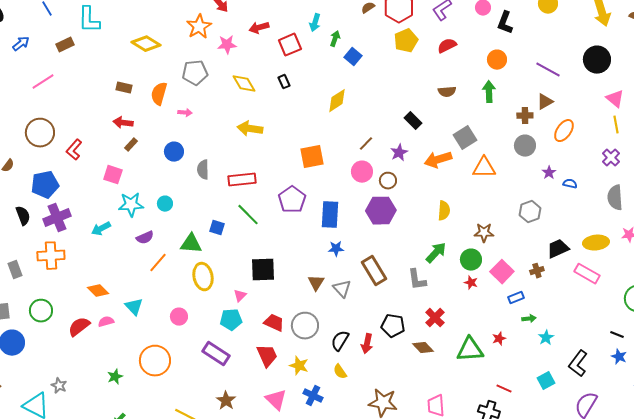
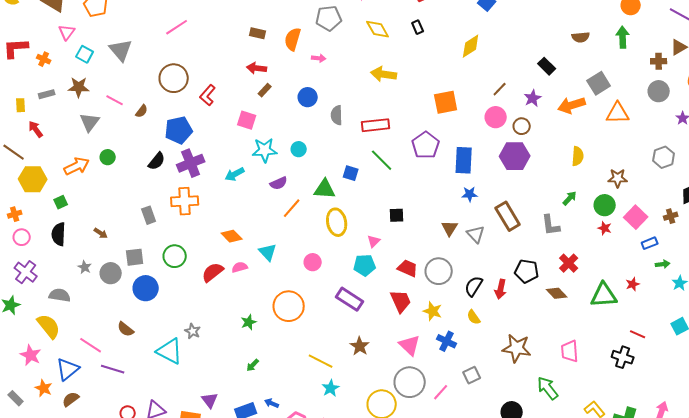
black semicircle: (23, 216) -> (157, 161), turned 60
green arrow: (436, 253) -> (570, 198), size x0.7
black square: (263, 270) -> (397, 215), size x0.6

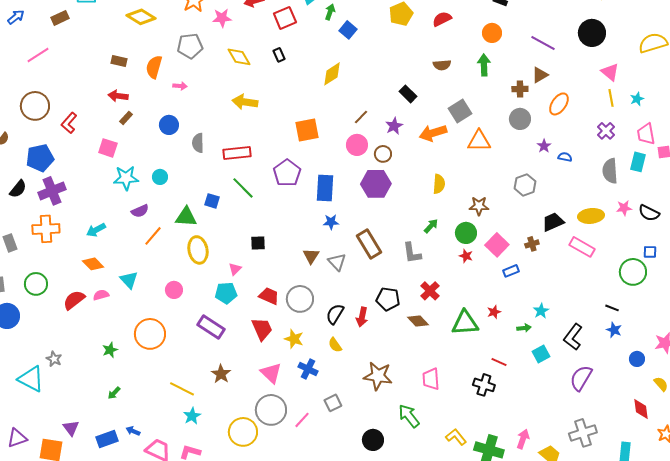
cyan arrow: (235, 174) -> (96, 230), moved
green arrow: (663, 264) -> (524, 328), moved

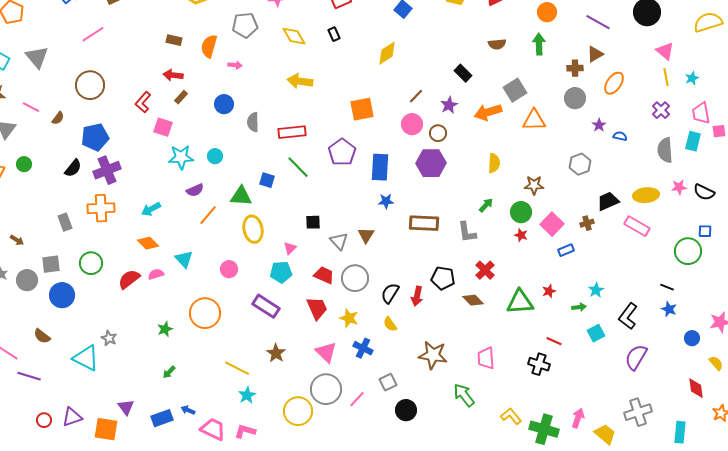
red L-shape: (69, 123) -> (143, 102), moved
brown rectangle: (369, 244) -> (424, 223), turned -56
gray triangle: (337, 262) -> (339, 241), moved
black circle: (373, 440) -> (406, 410), moved

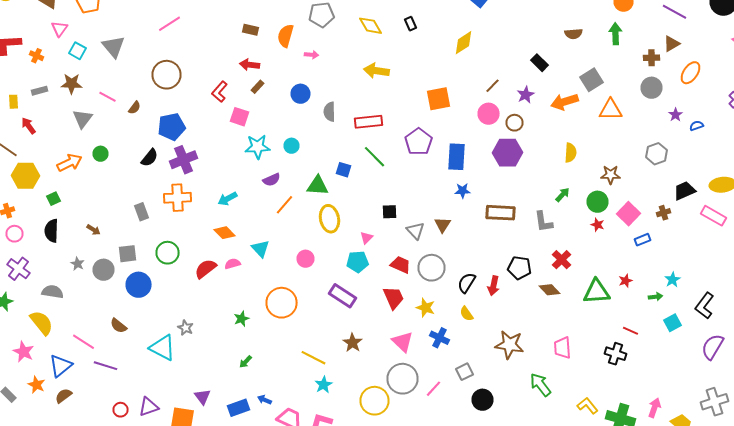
blue semicircle: (620, 136) -> (696, 126), turned -32

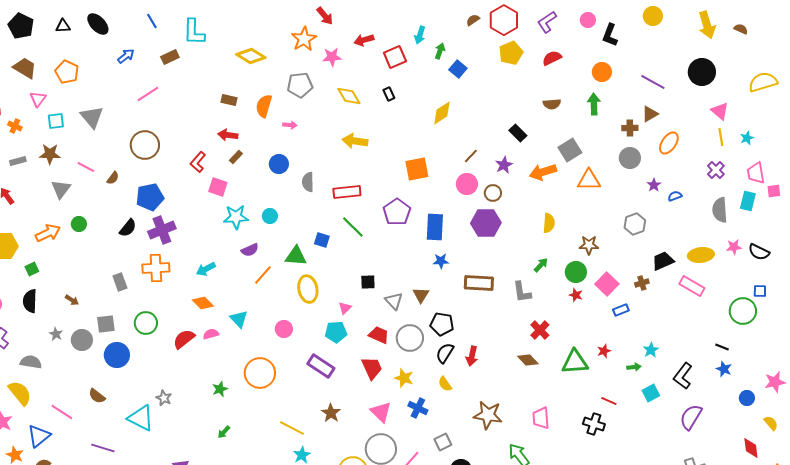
cyan square: (78, 51) -> (56, 121), turned -36
black pentagon: (520, 268) -> (442, 324), moved
purple line: (106, 366) -> (103, 448), moved

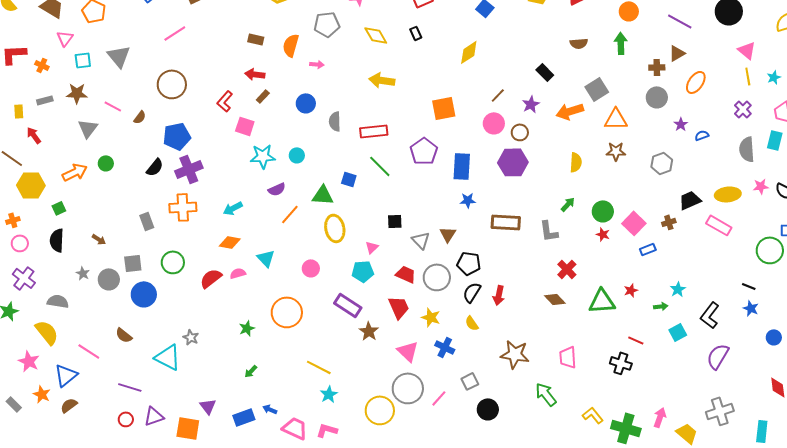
brown star: (589, 245) -> (616, 151), moved
orange diamond: (203, 303) -> (230, 242), turned -35
brown star: (331, 413) -> (369, 331), moved

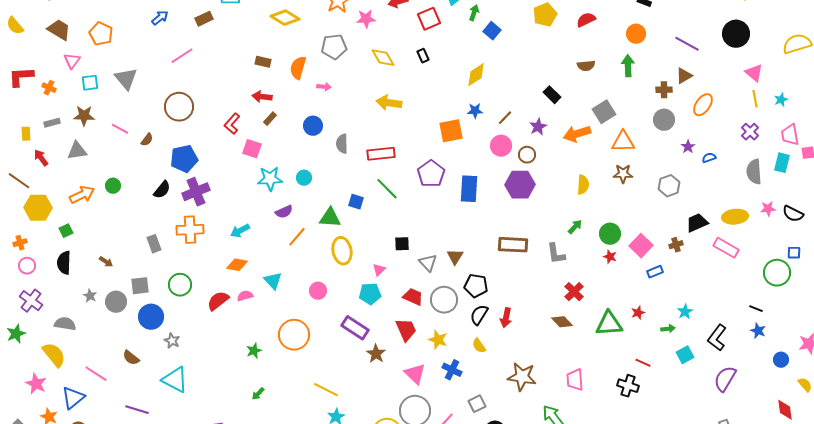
gray triangle: (88, 128) -> (77, 151), moved, turned 45
blue star: (468, 200) -> (475, 111), moved
gray star: (191, 337) -> (172, 341), moved

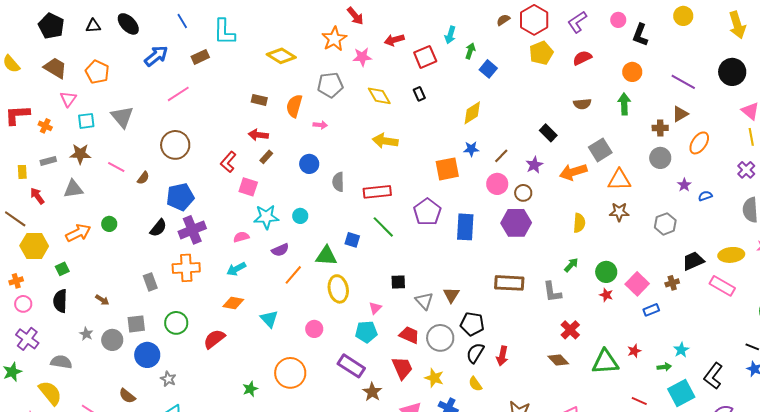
blue arrow: (160, 18) -> (156, 56), size x1.4
pink semicircle: (245, 296) -> (241, 237), moved
cyan square: (685, 355) -> (681, 393), size x1.5

